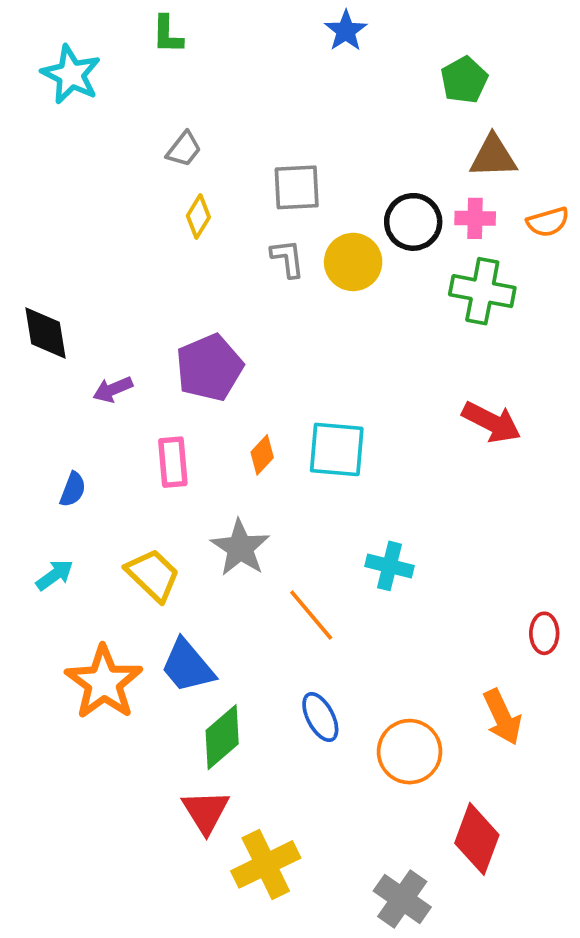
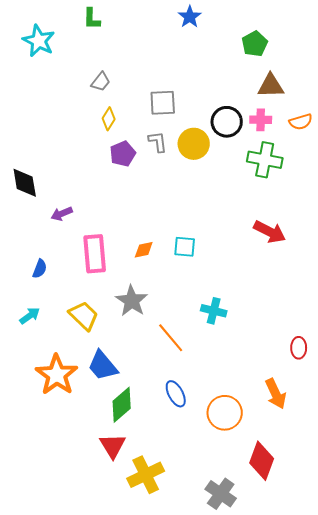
purple pentagon: (209, 368) -> (123, 154), moved, size x0.7
cyan square: (337, 449) -> (185, 247), size x0.7
orange diamond: (262, 455) -> (144, 250), turned 35
pink rectangle: (173, 462) -> (95, 254), size x1.4

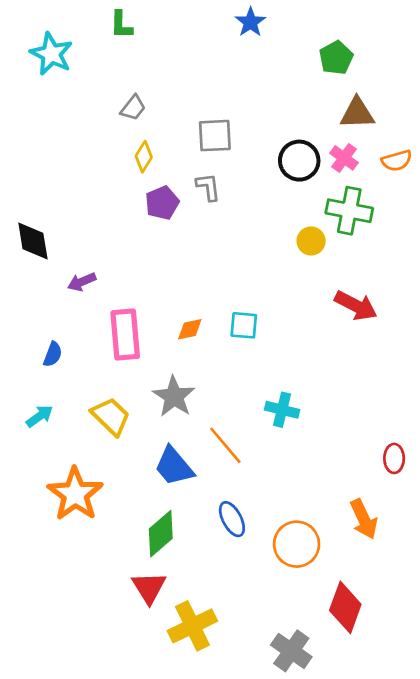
pink cross: (261, 120) -> (344, 158), turned 35
yellow circle: (194, 144) -> (311, 241), moved, size x0.7
blue trapezoid: (103, 366) -> (174, 466), moved

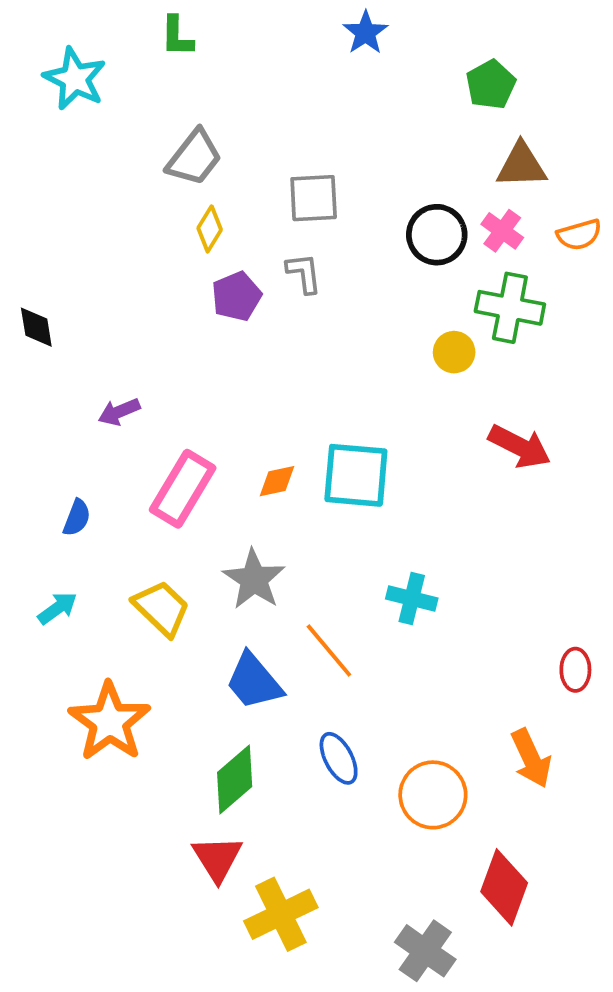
gray trapezoid: (133, 108) -> (194, 158), size x1.5
black diamond: (33, 241) -> (36, 327), moved, size x0.7
cyan square: (244, 325) -> (356, 475), size x1.6
pink rectangle: (125, 335) -> (183, 489), turned 36

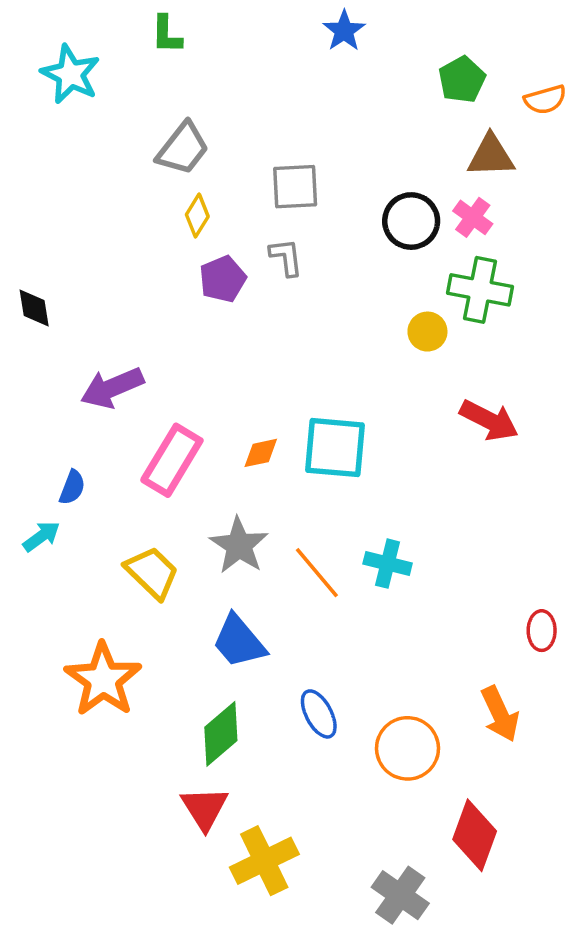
orange semicircle: (579, 235) -> (545, 100), moved
purple arrow: (119, 412) -> (112, 388), size x1.6
cyan arrow: (58, 608) -> (41, 536), moved
orange line: (329, 651) -> (317, 573), moved

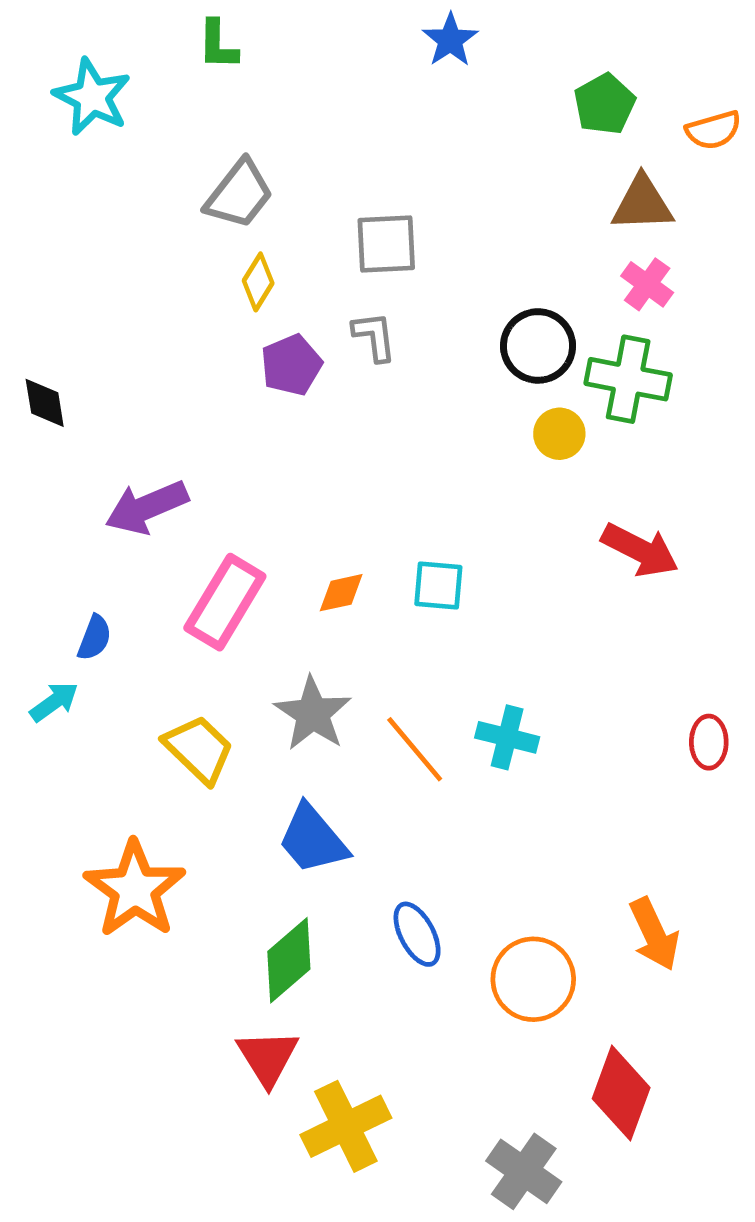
pink cross: (473, 217) -> (647, 284), moved
black circle: (411, 221) -> (538, 346), moved
cyan square: (335, 448) -> (438, 586), size x0.6
red ellipse: (542, 631) -> (709, 742), moved

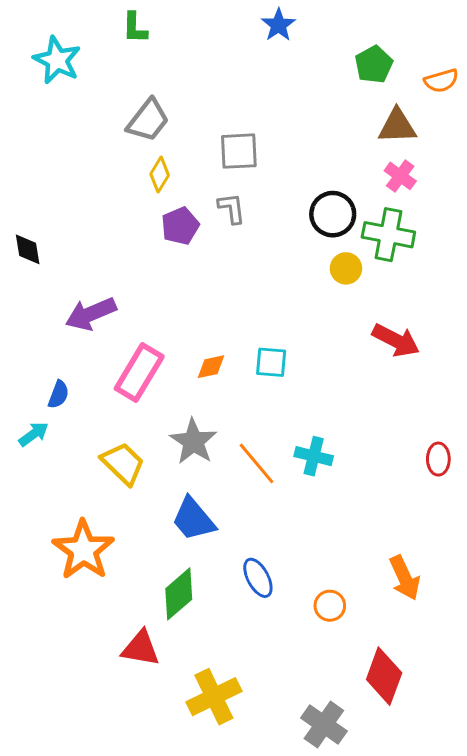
orange circle: (533, 979) -> (330, 606), size x0.6
red triangle: (268, 1058) -> (141, 648), moved, turned -48

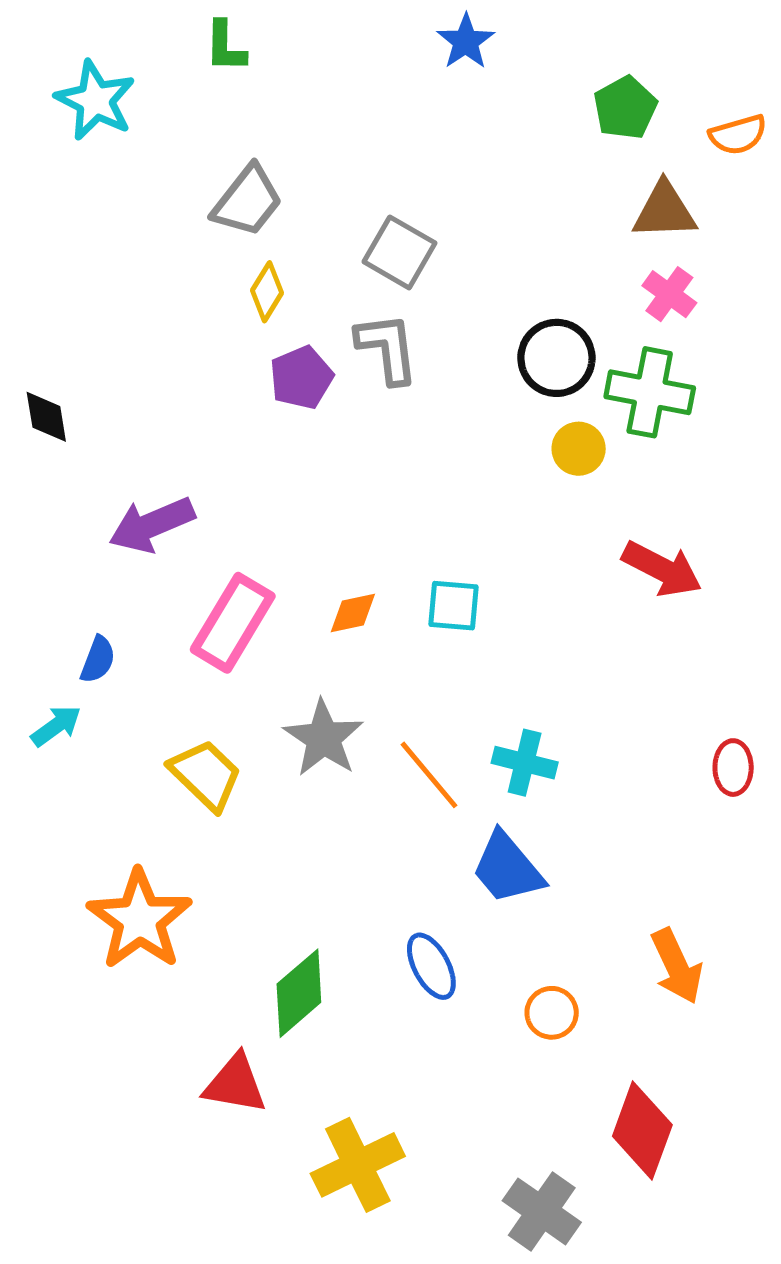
gray square: (239, 151) -> (400, 252), turned 33
gray L-shape: (232, 208) -> (387, 348), size x1.4
blue trapezoid: (193, 519) -> (507, 868), moved

